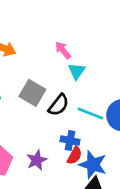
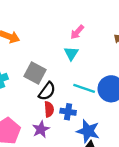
pink arrow: (63, 50) -> (77, 32), moved, turned -96
black semicircle: (59, 105) -> (47, 91), moved
red semicircle: (75, 156) -> (49, 109), moved, turned -32

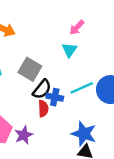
cyan line: (84, 88) -> (82, 88), turned -45
blue cross: (68, 112) -> (55, 97), moved
purple star: (41, 129) -> (24, 135), moved

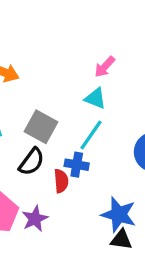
cyan triangle: (69, 50) -> (95, 98), turned -42
cyan line: (82, 88) -> (91, 135), moved, turned -30
black semicircle: (42, 89) -> (32, 162), moved

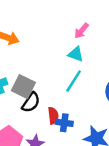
gray square: (41, 127) -> (23, 87), moved
blue cross: (77, 165) -> (64, 123), moved

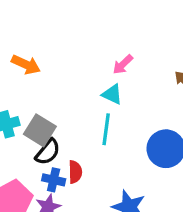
cyan line: (74, 81) -> (106, 129), turned -30
blue cross: (64, 123) -> (54, 180), moved

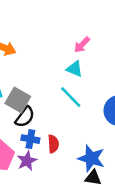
cyan line: (106, 129) -> (71, 97), turned -50
red semicircle: (75, 172) -> (53, 144), moved

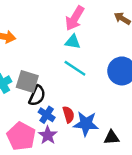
pink arrow: (82, 45) -> (75, 18), size x1.5
blue cross: (30, 139) -> (47, 115), turned 35
blue star: (91, 158) -> (86, 124), moved

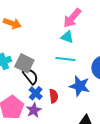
cyan line: (75, 68) -> (65, 59), turned -36
black semicircle: (37, 96) -> (31, 76), turned -72
blue star: (86, 124) -> (80, 86), moved

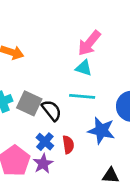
black semicircle: (31, 76) -> (52, 110), moved

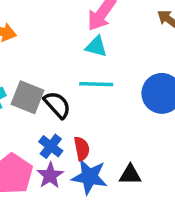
blue star: (101, 131) -> (89, 177), moved
black triangle: (111, 175) -> (130, 175), moved

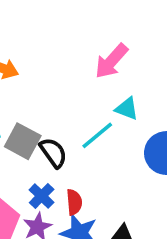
cyan triangle: (96, 47) -> (127, 109), moved
cyan line: (96, 84) -> (97, 135), turned -48

